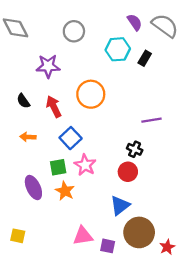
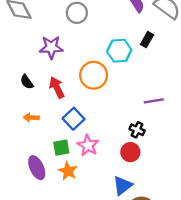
cyan hexagon: (118, 49) -> (119, 51), moved

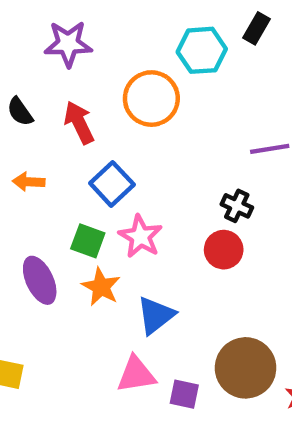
green square: (61, 148) -> (88, 241), turned 30
blue triangle: (123, 186) -> (156, 315), moved

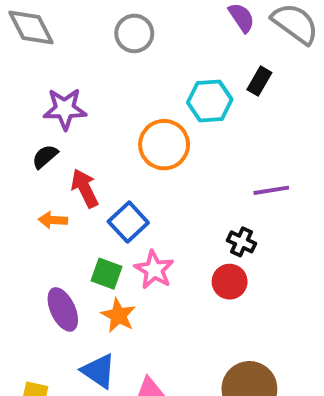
purple star: (68, 44) -> (65, 109), moved
black semicircle: (20, 112) -> (45, 157), turned 84
red arrow: (79, 123) -> (85, 188), moved
blue triangle: (156, 315) -> (99, 371), moved, turned -48

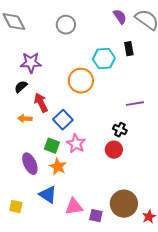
black rectangle: (259, 81) -> (129, 49), turned -40

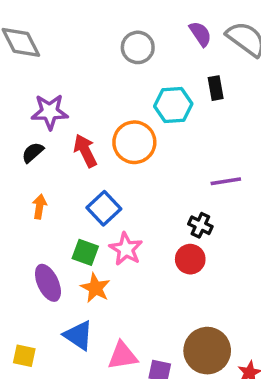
gray circle: (66, 25) -> (138, 47), moved
red arrow: (41, 103) -> (85, 151), moved
orange arrow: (25, 119) -> (39, 207), turned 96

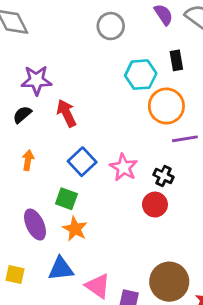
orange circle: (134, 142) -> (166, 106), moved
pink star: (126, 249) -> (124, 167), moved
blue triangle: (78, 335) -> (61, 269), turned -40
yellow square: (24, 356) -> (15, 274), moved
pink triangle: (122, 356) -> (98, 286), turned 44

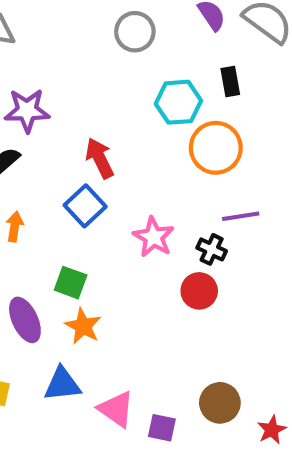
red arrow: (66, 113) -> (100, 158), moved
purple line: (185, 139) -> (241, 216), moved
blue square: (82, 162) -> (85, 206), moved
brown circle: (169, 282) -> (220, 403), size x0.7

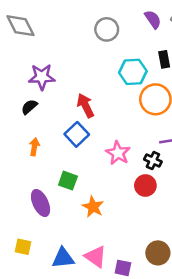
orange star: (83, 326) -> (93, 207), moved
blue triangle: (62, 384) -> (63, 258), moved

